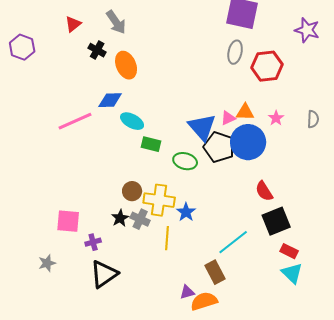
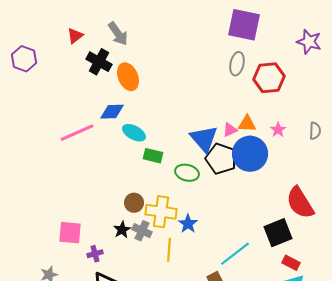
black cross: (97, 50) -> (99, 62), size x1.4
red semicircle: (264, 191) -> (300, 203), moved, size x1.6

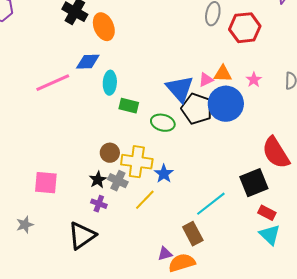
cyan ellipse: (134, 133) -> (110, 83), turned 65
yellow line: (169, 250) -> (145, 200), turned 40
purple cross: (95, 254) -> (99, 204), moved, turned 35

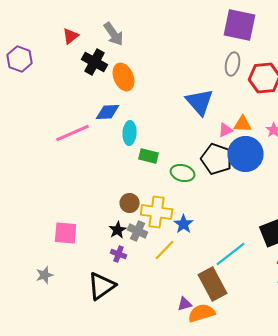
blue triangle: (180, 89) -> (200, 102), moved
brown rectangle: (193, 234) -> (213, 284), size x1.4

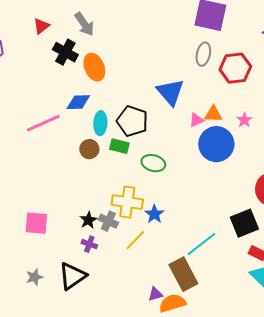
black pentagon: (217, 159) -> (132, 121), moved
brown circle: (130, 203) -> (89, 149), moved
gray star: (45, 275) -> (34, 277), moved

